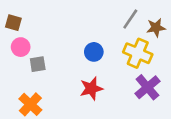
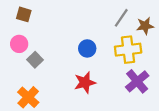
brown square: (13, 23) -> (24, 14), moved
yellow cross: (138, 53) -> (128, 50), turned -30
gray square: (38, 64) -> (35, 60), turned -35

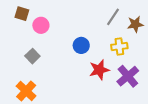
pink circle: (19, 44) -> (41, 25), moved
yellow cross: (128, 50) -> (119, 46), size x0.7
red star: (85, 82) -> (99, 70), moved

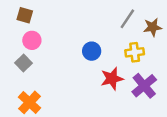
pink circle: (41, 25) -> (32, 40), moved
gray square: (32, 56) -> (24, 63), moved

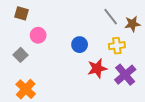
gray line: (127, 19) -> (111, 17), turned -72
pink circle: (32, 40) -> (38, 35), moved

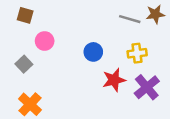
gray line: (111, 17) -> (130, 19), turned -36
brown star: (132, 24) -> (155, 14), moved

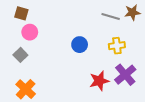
pink circle: (45, 41) -> (30, 32), moved
red star: (114, 80) -> (99, 81), moved

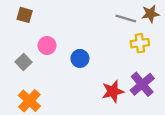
pink circle: (30, 32) -> (47, 46), moved
blue circle: (80, 45) -> (80, 58), moved
yellow cross: (117, 46) -> (140, 43), moved

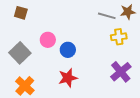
pink circle: (47, 46) -> (48, 40), moved
gray square: (24, 62) -> (20, 53), size x1.5
red star: (113, 91) -> (68, 78), moved

